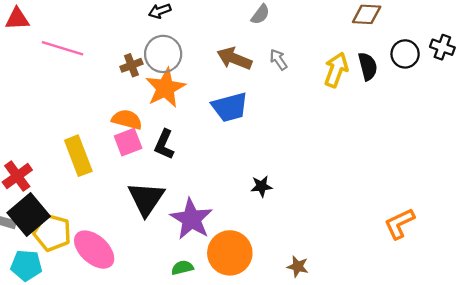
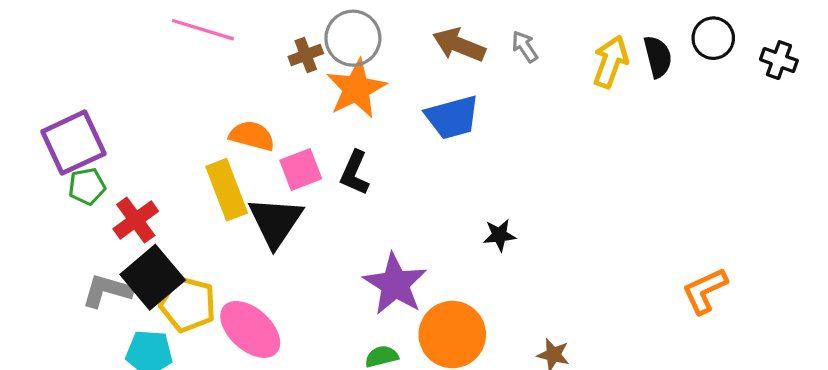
black cross: (442, 47) -> (779, 60), moved
orange semicircle: (127, 120) -> (252, 136), moved
black triangle: (146, 199) -> (275, 222), moved

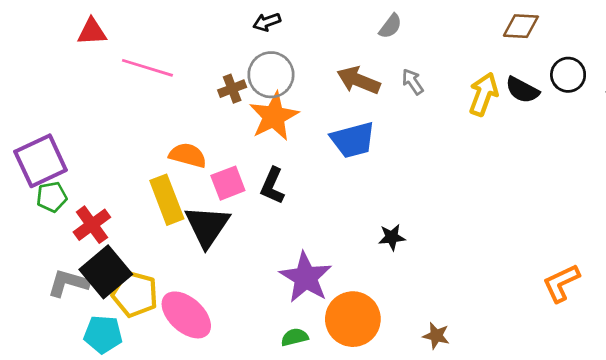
black semicircle: (658, 57) -> (522, 90), turned 132

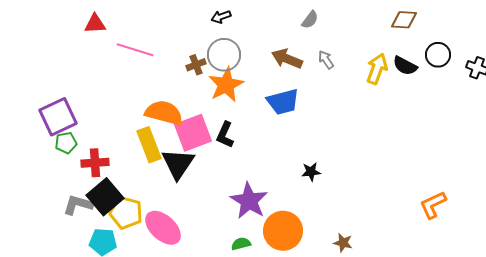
orange semicircle: (188, 155) -> (164, 113), size x1.4
pink square: (228, 183) -> (193, 133), size x1.5
red cross: (92, 225) -> (95, 163), turned 32

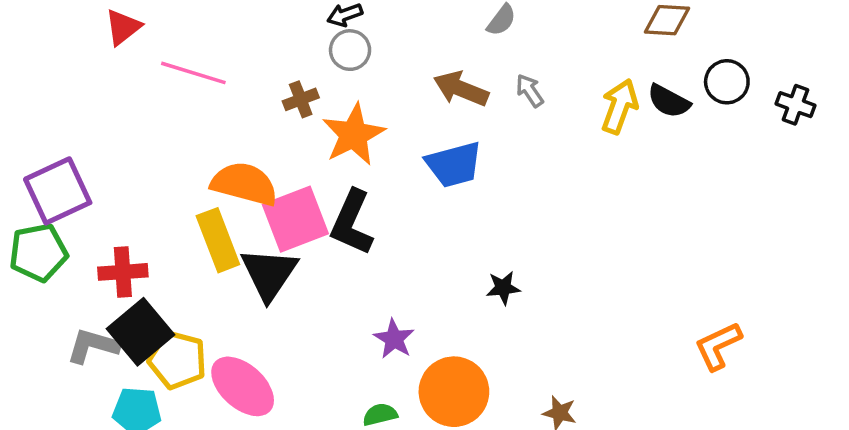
red triangle: (95, 24) -> (123, 27), turned -35
gray circle: (224, 55) -> (350, 50), moved, size x0.7
black L-shape: (225, 135) -> (352, 223), size x1.4
green pentagon: (66, 143) -> (38, 253), moved, size x1.5
purple star: (249, 201) -> (394, 339), size x0.6

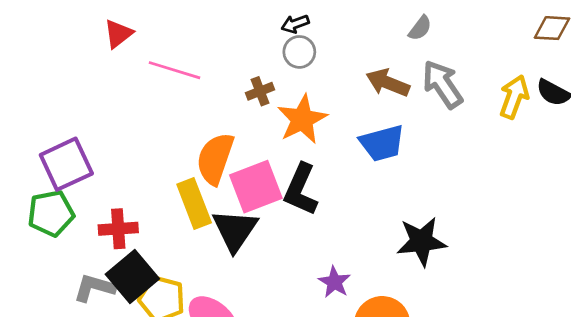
gray arrow: (530, 91) -> (442, 84), size x1.8
orange semicircle: (244, 184) -> (215, 159), turned -86
black star: (503, 288) -> (421, 241), size x1.8

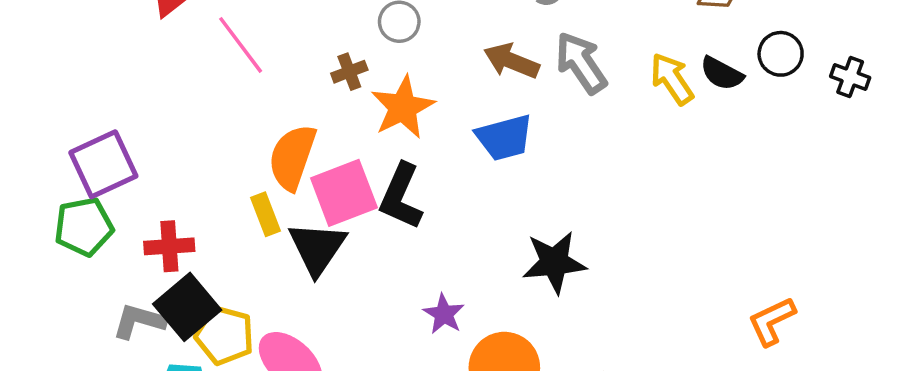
pink line: (174, 70) -> (241, 45), turned 36
yellow arrow: (514, 97) -> (672, 79), turned -54
yellow rectangle: (194, 204) -> (266, 214), size x0.7

